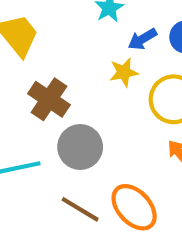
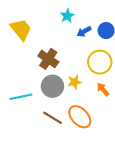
yellow star: (124, 72) -> (75, 82), moved
brown cross: (49, 99) -> (48, 59), moved

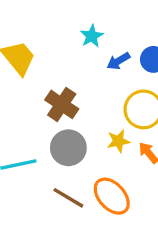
yellow star: (75, 82) -> (118, 141), moved

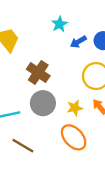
yellow star: (118, 141) -> (75, 108), moved
brown line: (68, 198) -> (23, 146), moved

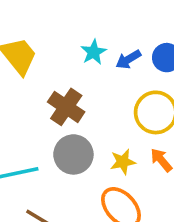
cyan star: (59, 24) -> (94, 52), moved

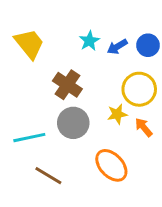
yellow star: (123, 162) -> (117, 114), moved

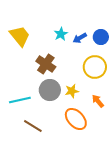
yellow star: (117, 114) -> (72, 91), moved
orange arrow: (144, 127) -> (98, 101), moved

